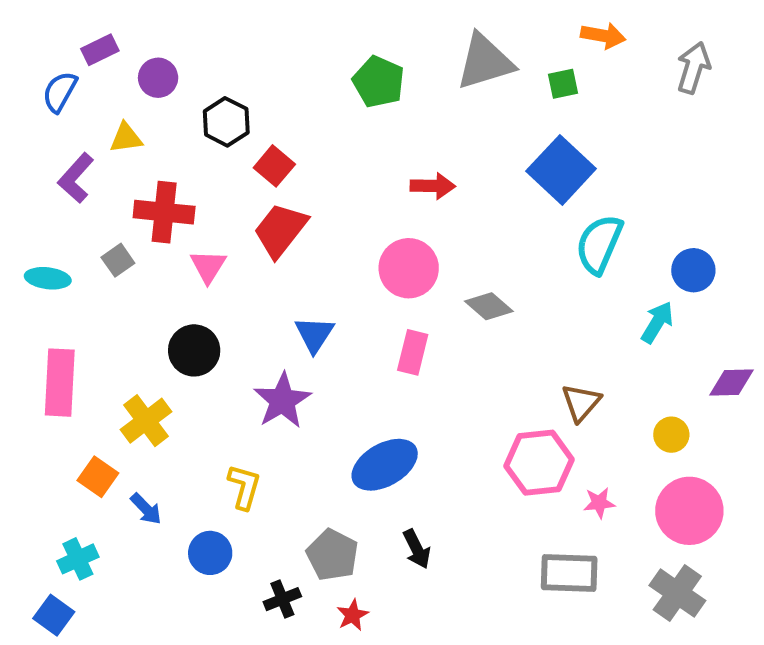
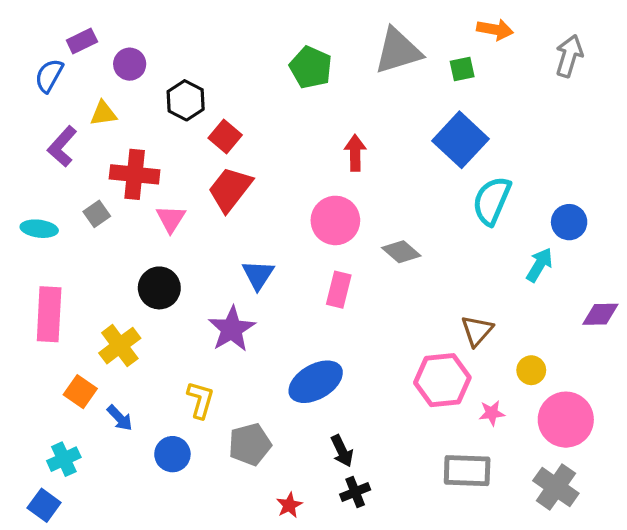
red arrow: (433, 186) -> (355, 153), turned -92
yellow circle: (671, 435) -> (531, 370), moved
gray pentagon: (332, 555) -> (250, 444), moved, turned 30
black cross: (282, 599) -> (355, 492), moved

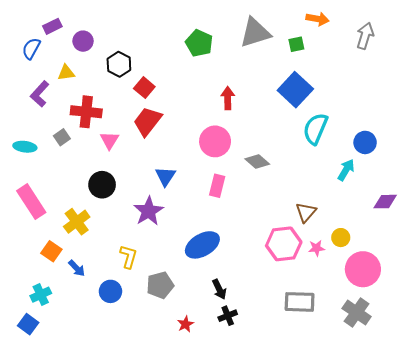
pink rectangle: (49, 314) -> (31, 202), turned -36
pink star: (492, 413) -> (316, 248), moved

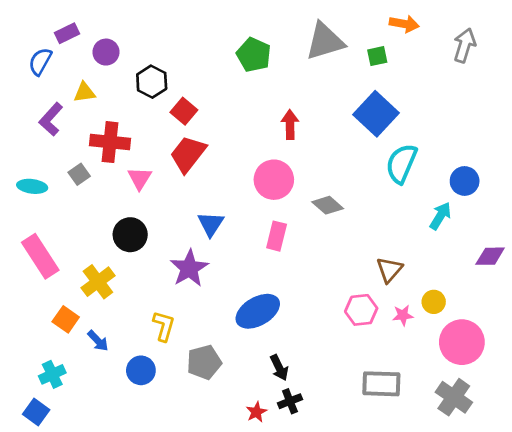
pink hexagon: (284, 244) -> (361, 310), size x0.7
red star: (185, 324) -> (256, 412), moved

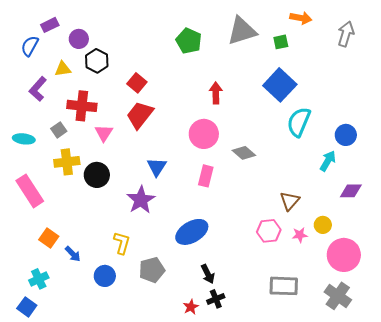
black hexagon: (152, 82) -> (97, 61), moved
purple diamond: (490, 256) -> (351, 191), moved
yellow cross: (98, 282) -> (67, 162), moved, turned 30

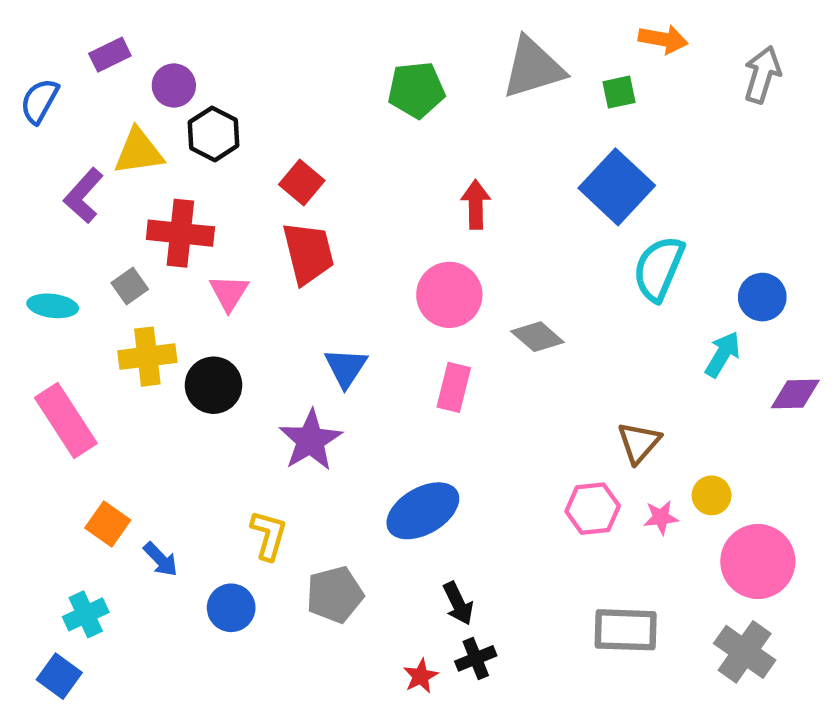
green pentagon: (189, 41) -> (416, 90), turned -30
blue semicircle: (30, 46) -> (39, 101), moved
yellow triangle: (63, 69) -> (139, 152), size x1.4
red trapezoid: (140, 115) -> (308, 253), turned 128
purple diamond: (351, 191) -> (795, 394), moved

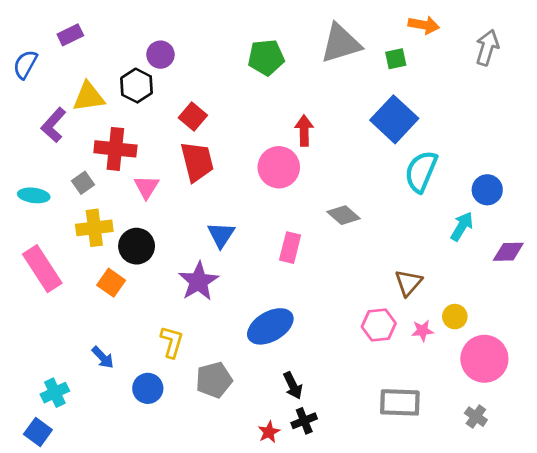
purple circle: (174, 85) -> (160, 55), moved
pink circle: (449, 295) -> (279, 167), moved
orange square: (108, 524) -> (111, 283), moved
gray cross: (745, 652) -> (476, 417), size x0.6

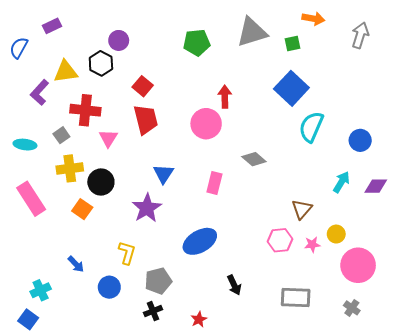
cyan arrow: (462, 226) -> (341, 182), moved
black arrow: (293, 386) -> (234, 285), moved
black cross: (304, 421) -> (153, 311), moved

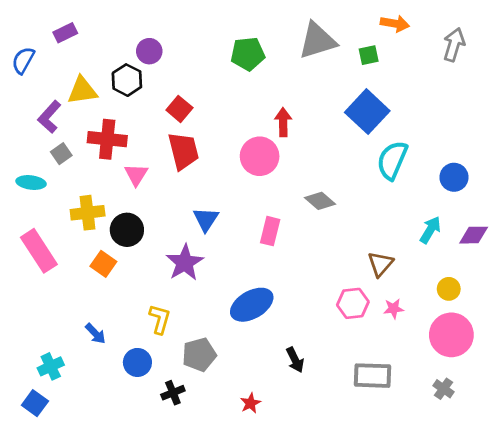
gray square: (61, 135) -> (61, 154), moved
yellow circle: (336, 234) -> (449, 289), moved
black cross: (153, 311) -> (173, 393), moved

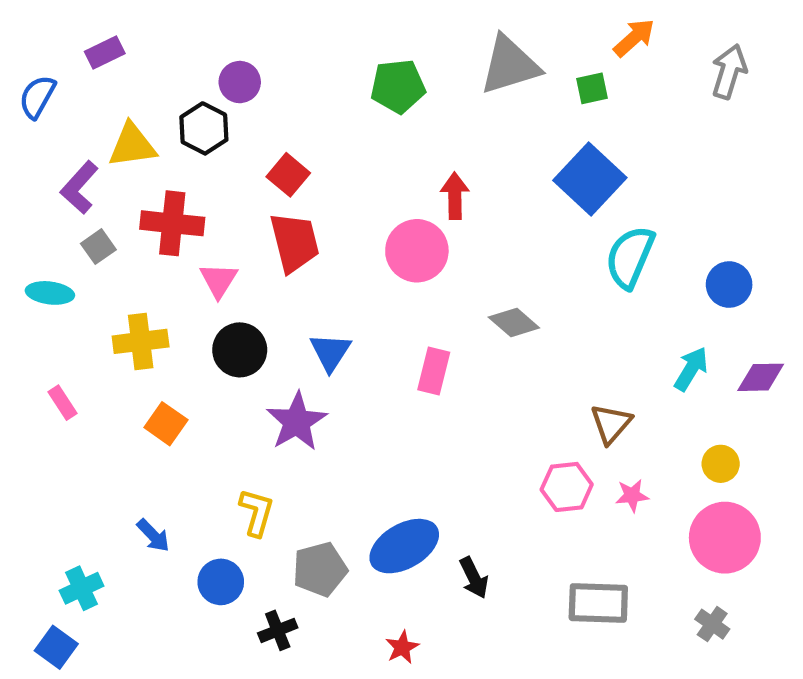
orange arrow: (395, 24) -> (634, 38), turned -52
black circle: (127, 230) -> (240, 350), moved
pink rectangle: (39, 251) -> (63, 403), size x0.5
blue ellipse: (252, 305) -> (404, 546), moved

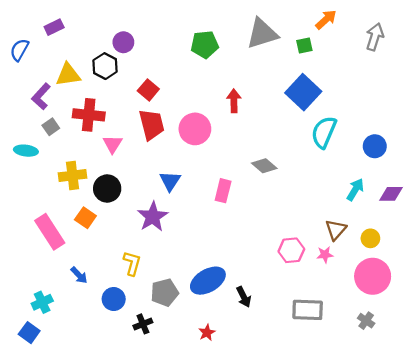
pink circle: (417, 251) -> (195, 129), moved
black circle: (240, 350) -> (107, 189), moved
pink rectangle: (63, 403) -> (50, 232), moved, size x2.0
brown triangle: (611, 424) -> (336, 230), moved

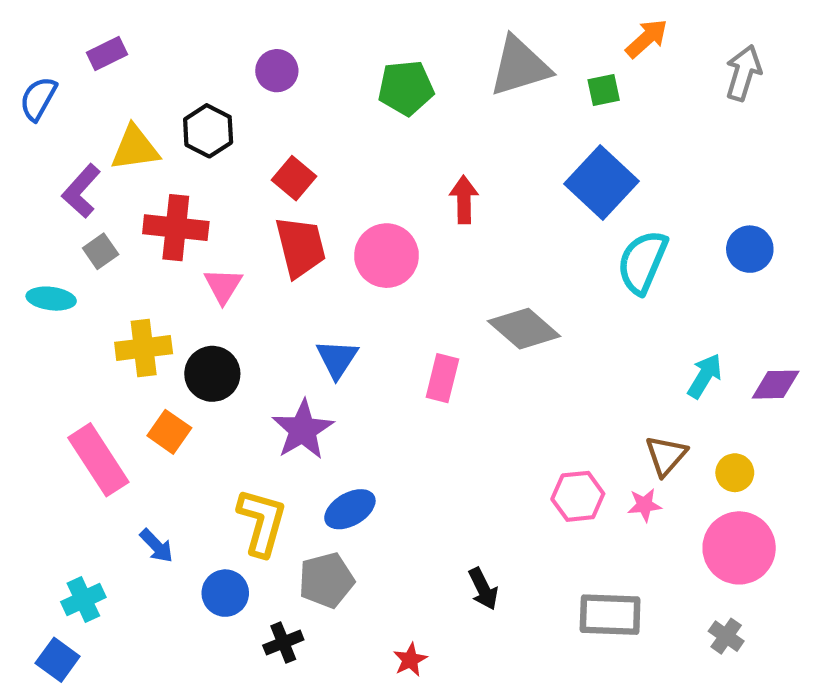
purple circle: (123, 42) -> (277, 71), moved
blue circle: (375, 146) -> (750, 249), moved
gray diamond: (264, 166) -> (524, 329), size x1.4
yellow L-shape: (132, 263) -> (262, 522), size x1.4
blue ellipse: (208, 281) -> (350, 509), moved, size x0.7

